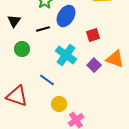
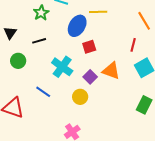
blue ellipse: (66, 16) -> (77, 26), moved
yellow circle: (59, 104) -> (80, 97), moved

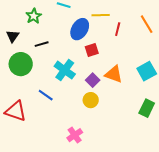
green star: (41, 13) -> (34, 16), moved
red line: (133, 45) -> (118, 29), moved
green circle: (18, 61) -> (21, 64), size x1.5
yellow circle: (80, 97) -> (91, 100), moved

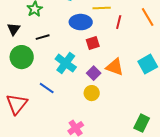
blue ellipse: (80, 29) -> (81, 22), turned 60
green rectangle: (147, 108) -> (142, 123), moved
red triangle: (16, 111) -> (17, 104), turned 50

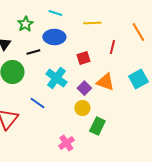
blue ellipse: (81, 22) -> (54, 37), moved
red line: (119, 22) -> (112, 47), moved
green rectangle: (142, 123) -> (97, 126), moved

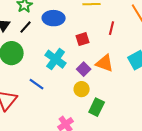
black line: (33, 52) -> (26, 27), moved, turned -32

